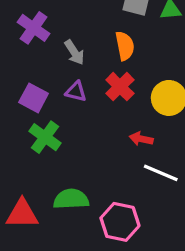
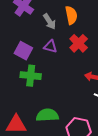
orange semicircle: (125, 46) -> (71, 15), moved
green cross: (45, 137) -> (31, 76), turned -30

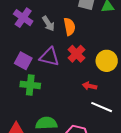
gray arrow: (49, 21) -> (48, 24), moved
purple triangle: (50, 46) -> (49, 57), size x1.5

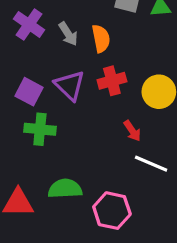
red cross: (76, 54) -> (112, 81), turned 30
purple triangle: (49, 57) -> (70, 85), turned 30
red arrow: (90, 86) -> (132, 131), turned -136

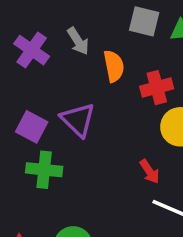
gray arrow: (68, 34) -> (78, 41), moved
red cross: (112, 81) -> (157, 88), moved

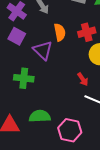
orange semicircle: (114, 66) -> (60, 32), moved
purple square: (32, 127) -> (17, 36), moved

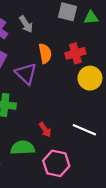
red arrow: (83, 79) -> (45, 130), moved

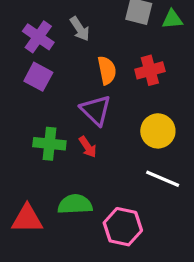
purple triangle: (26, 74) -> (96, 110), moved
yellow circle: (90, 78) -> (158, 131), moved
red arrow: (45, 130) -> (88, 147), moved

